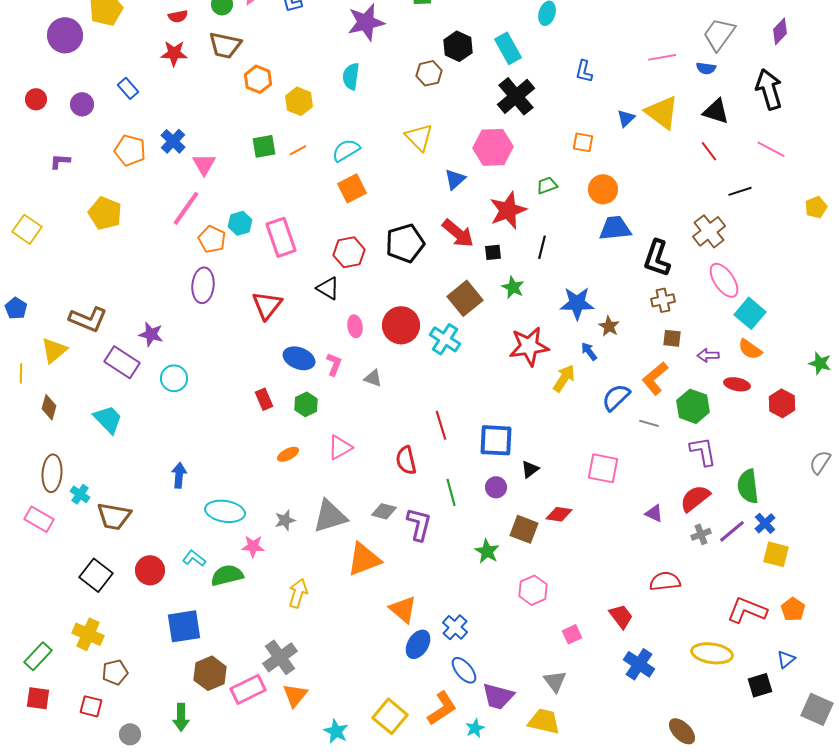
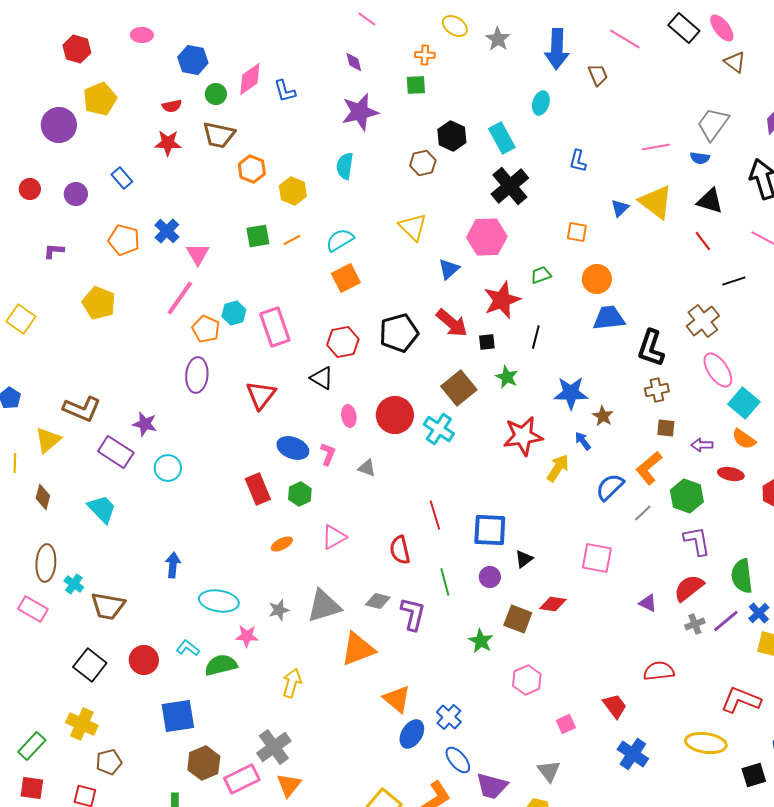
red rectangle: (264, 399) -> (258, 489), size x1.4
gray line: (649, 423) -> (643, 513), turned -60

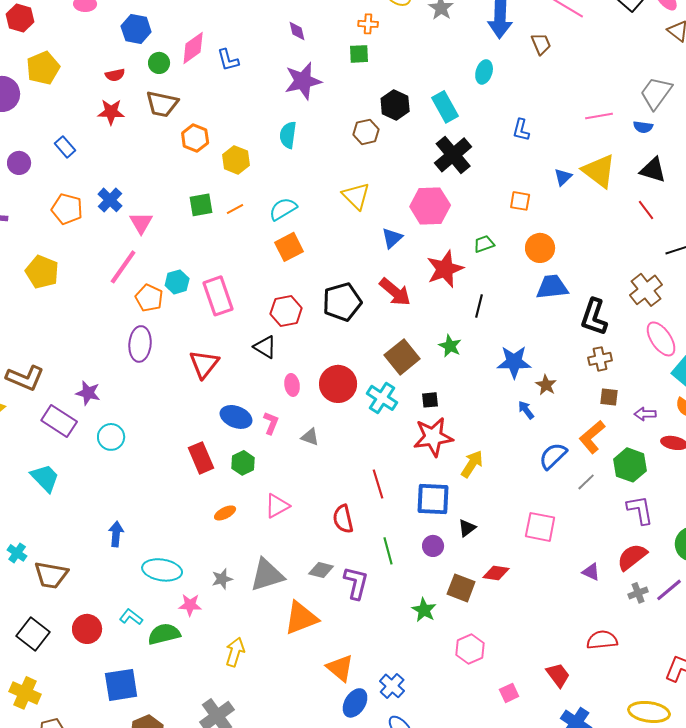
black square: (487, 342) -> (430, 400), moved
red star: (523, 436) -> (433, 437), moved
yellow arrow: (558, 468) -> (472, 464), moved

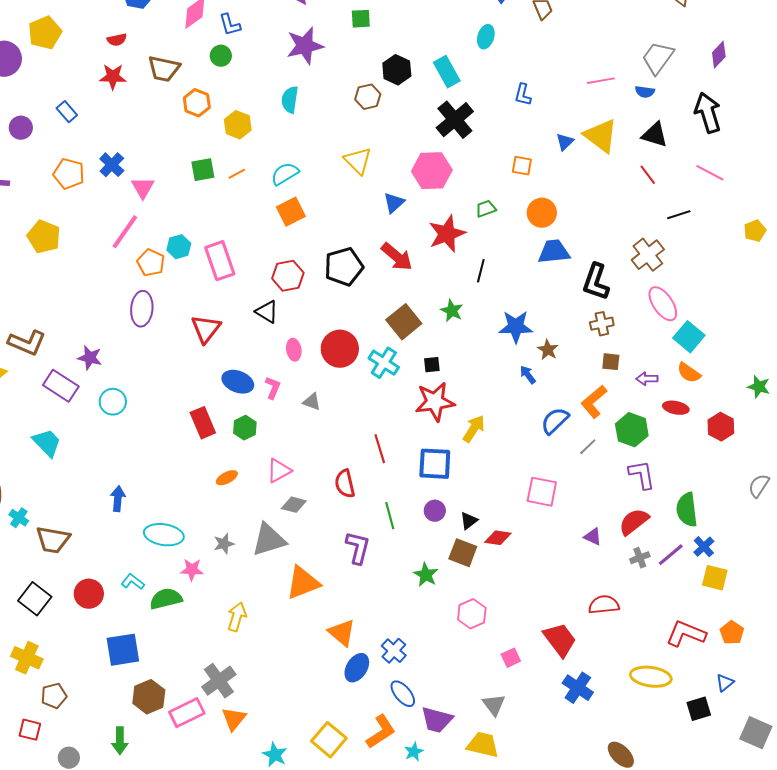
green circle: (159, 63) -> (221, 56), moved
black triangle: (467, 528) -> (469, 521), moved
gray diamond: (321, 570) -> (294, 505), moved
red trapezoid: (558, 675) -> (560, 640), size x1.4

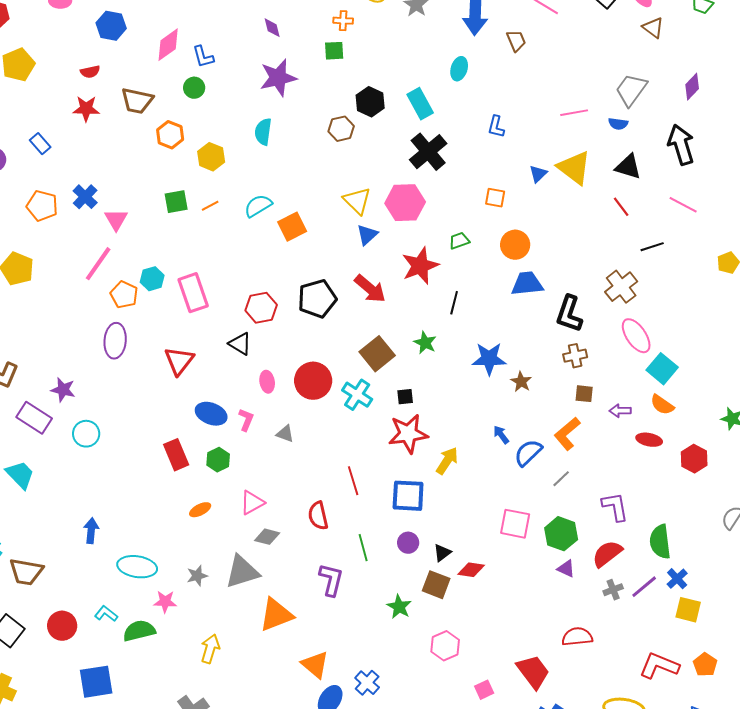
yellow triangle: (358, 161) -> (357, 201), moved
orange square: (291, 212) -> (292, 227), moved
blue arrow: (528, 375) -> (501, 435), moved
green hexagon: (632, 430) -> (561, 534), moved

